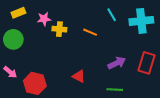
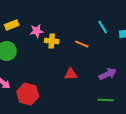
red triangle: (79, 76) -> (71, 74), moved, turned -32

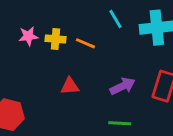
pink star: (37, 31) -> (28, 36), moved
yellow cross: (52, 41) -> (55, 39), moved

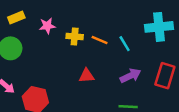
cyan line: (115, 19) -> (125, 44), moved
pink star: (28, 36) -> (47, 26), moved

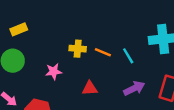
pink star: (47, 26) -> (54, 71), moved

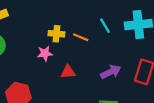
cyan line: (128, 56) -> (105, 26), moved
pink star: (54, 71) -> (45, 53), moved

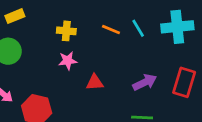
yellow cross: (56, 34) -> (66, 31), moved
orange line: (81, 37) -> (111, 30), moved

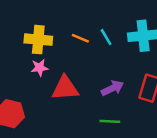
yellow cross: (66, 31) -> (38, 40), size x1.5
red triangle: (95, 82) -> (65, 88), size x1.6

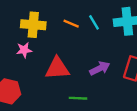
pink star: (40, 68) -> (24, 50), moved
green line: (110, 121) -> (78, 98), moved

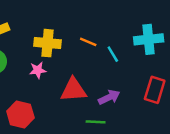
cyan line: (94, 22) -> (113, 54), moved
purple arrow: (100, 68) -> (109, 97), moved

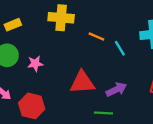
yellow cross: (48, 43) -> (61, 18), moved
pink star: (38, 70) -> (35, 64), moved

